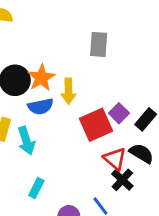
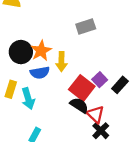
gray rectangle: (99, 44) -> (86, 26), turned 66
red square: (96, 125) -> (82, 88), turned -30
black semicircle: (141, 153) -> (79, 105), moved

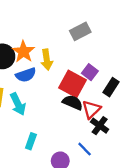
gray rectangle: (86, 26) -> (80, 31), moved
black rectangle: (120, 85) -> (111, 87), moved
red triangle: (95, 114) -> (91, 109), turned 42

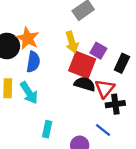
yellow arrow: (47, 60) -> (72, 42), moved
blue semicircle: (26, 75) -> (33, 62), turned -54
black cross: (100, 126) -> (115, 104), turned -36

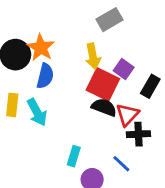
cyan rectangle: (47, 129) -> (74, 156), moved

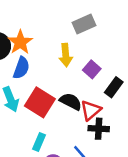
red square: (103, 84) -> (40, 102), moved

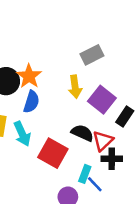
purple square: (92, 69) -> (102, 100), size x1.5
red square: (40, 102) -> (53, 153), moved
cyan rectangle: (39, 142) -> (85, 174), moved

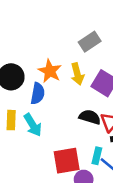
orange star: (29, 76) -> (50, 71), moved
red square: (53, 153) -> (67, 161), moved, turned -32

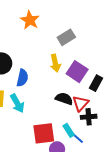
orange star: (50, 71) -> (30, 20), moved
cyan rectangle: (97, 156) -> (69, 130), turned -48

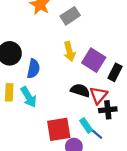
gray rectangle: (66, 37) -> (70, 16), moved

